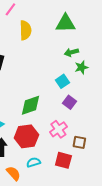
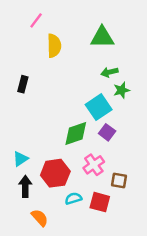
cyan square: (62, 81) -> (99, 107), size x1.5
green diamond: (30, 105) -> (76, 134), moved
cyan semicircle: (33, 162) -> (73, 198), moved

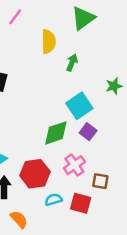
green triangle: (102, 37) -> (83, 18), moved, turned -35
yellow semicircle: (54, 46) -> (49, 42), moved
green arrow: (109, 72) -> (72, 63), moved, turned 126
green star: (121, 90) -> (114, 86), moved

